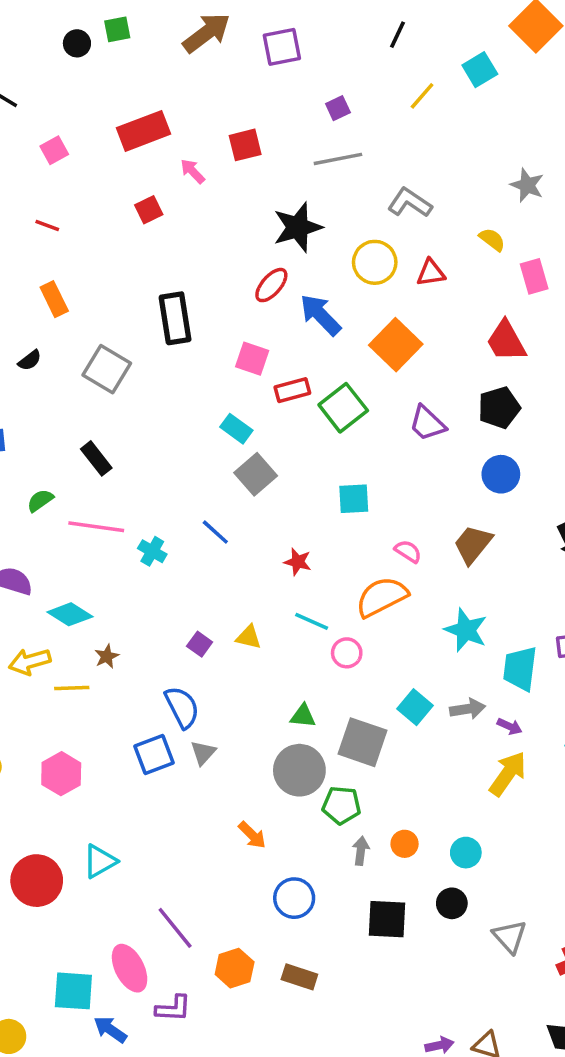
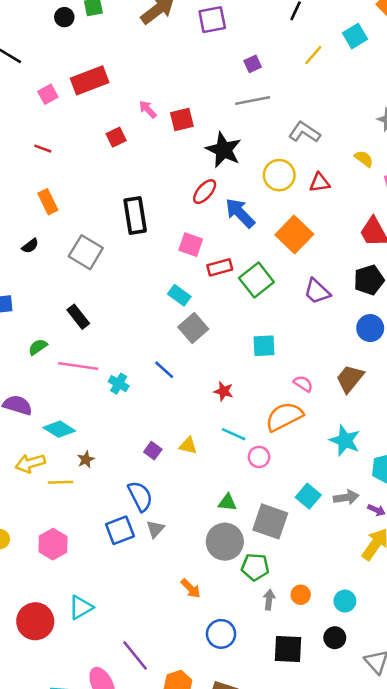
red rectangle: (144, 131) -> (90, 80), moved
red square: (245, 145) -> (182, 120), moved
black star: (298, 227) -> (224, 150), turned -30

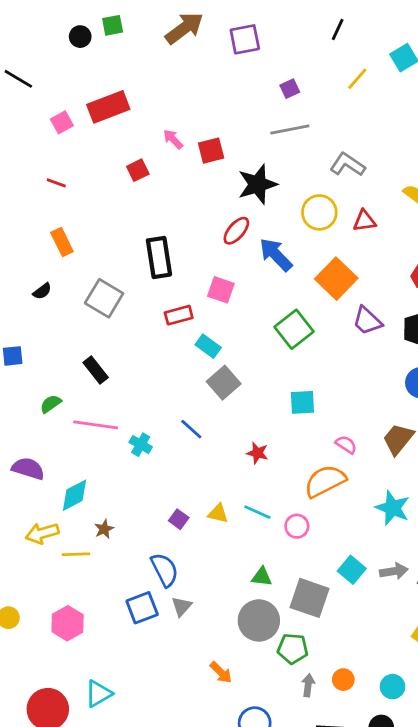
black star: (224, 150) -> (257, 184), turned 30
red rectangle: (220, 267) -> (179, 315), moved
purple trapezoid: (317, 291) -> (367, 321), moved
cyan diamond: (59, 429) -> (75, 495), turned -60
cyan line: (234, 434) -> (257, 512), moved

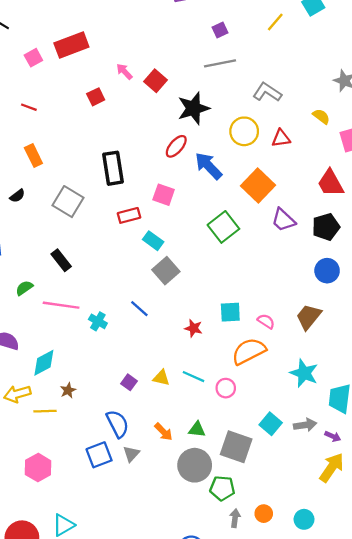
red square: (211, 151) -> (155, 81), turned -35
cyan square: (302, 402) -> (230, 312), moved
orange arrow: (221, 673) -> (164, 432), moved

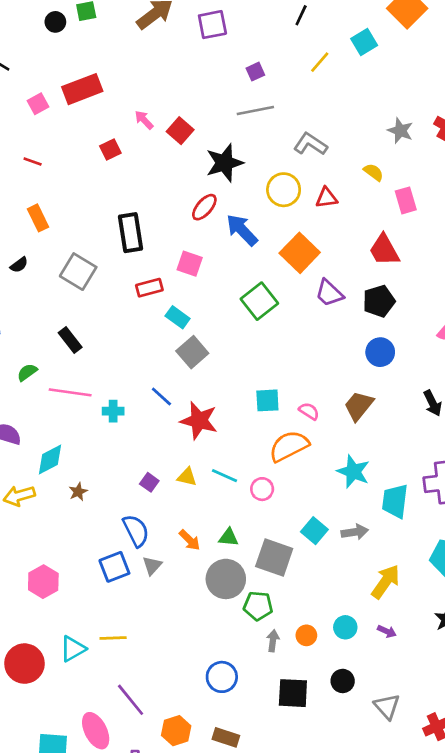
cyan cross: (98, 321) -> (113, 411), turned -30
red star: (193, 328) -> (199, 421), moved, size x1.8
yellow line: (45, 411) -> (113, 638), moved
purple arrow: (333, 436) -> (387, 631), moved
cyan circle: (304, 519) -> (345, 627), moved

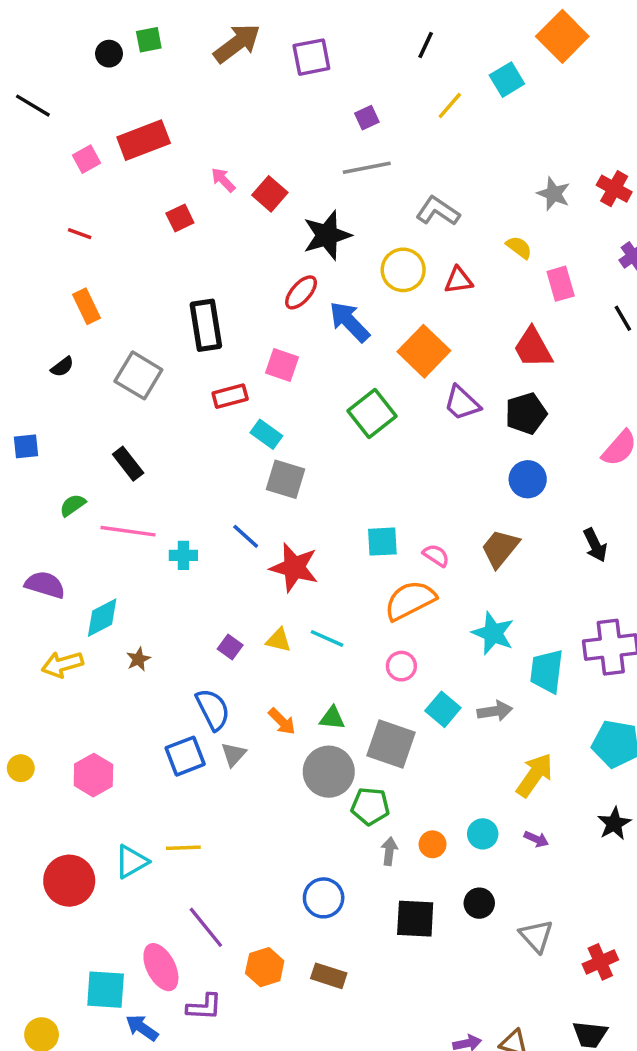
gray square: (192, 352) -> (285, 479), turned -32
pink circle: (262, 489) -> (401, 666), moved

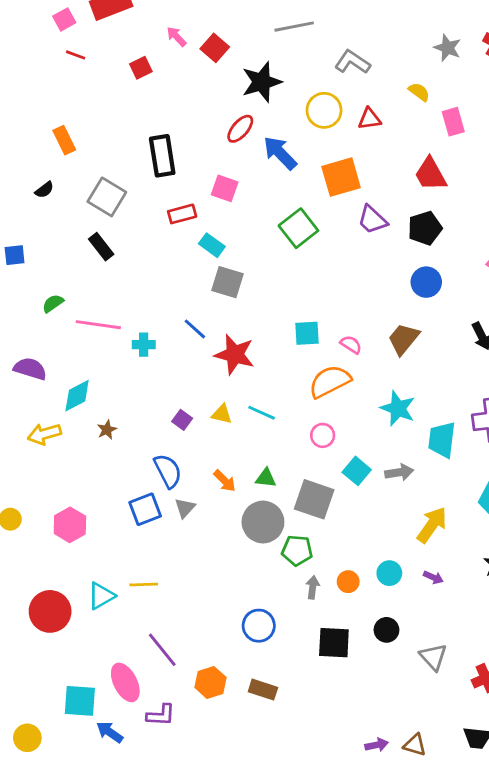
red line: (80, 234) -> (76, 55), moved
orange square: (424, 351) -> (341, 177), turned 30
black rectangle: (128, 464) -> (101, 247), moved

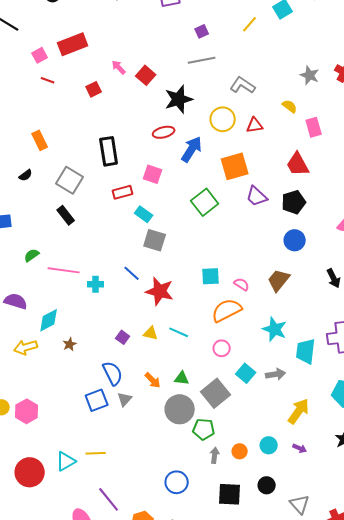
red ellipse: (240, 129) -> (164, 132), turned 35
blue arrow: (280, 153) -> (192, 149), turned 76
gray square: (314, 499) -> (216, 393), turned 32
pink hexagon: (70, 525) -> (27, 411), moved

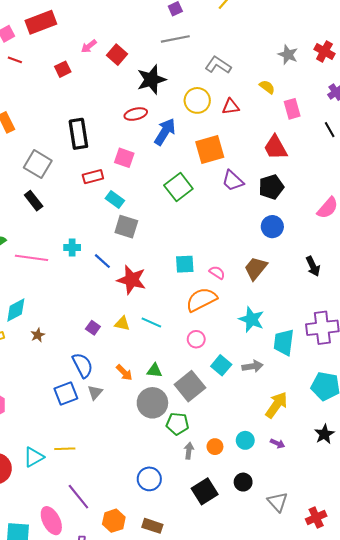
pink arrow: (119, 67) -> (89, 46), turned -84
cyan cross: (96, 284) -> (72, 247), moved
black square: (230, 494) -> (205, 491), turned -35

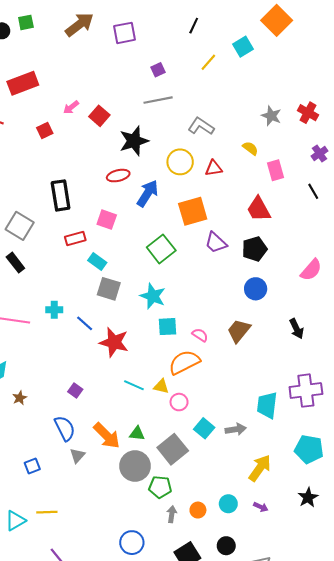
cyan star: (251, 319) -> (153, 296), moved
yellow triangle: (122, 324) -> (161, 386), moved
orange arrow: (124, 373) -> (107, 436), size x1.6
blue square: (66, 393) -> (32, 466), moved, size x0.7

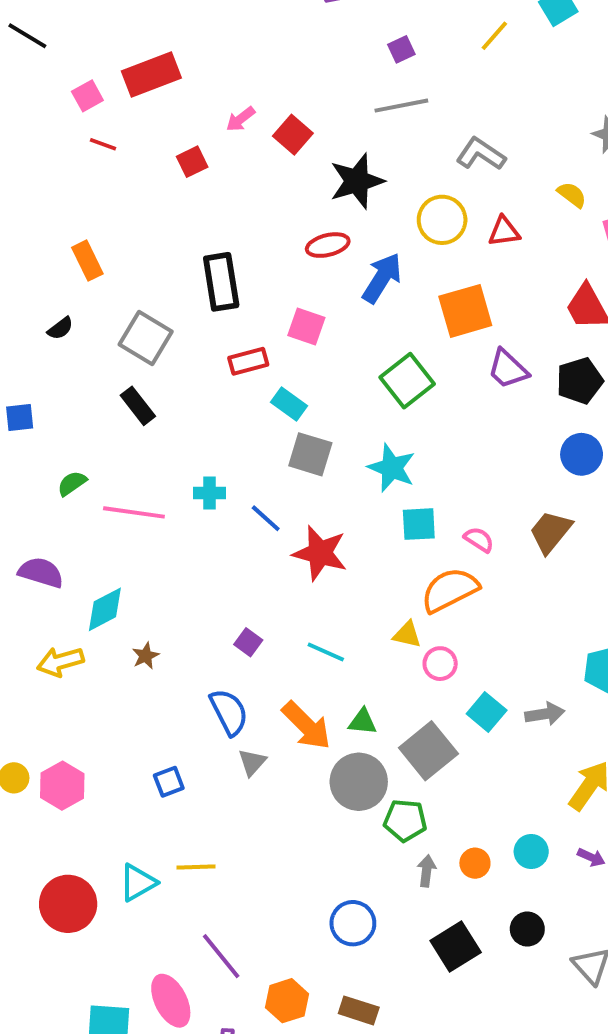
cyan line: (134, 385) -> (326, 652), moved

